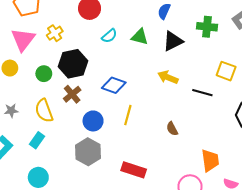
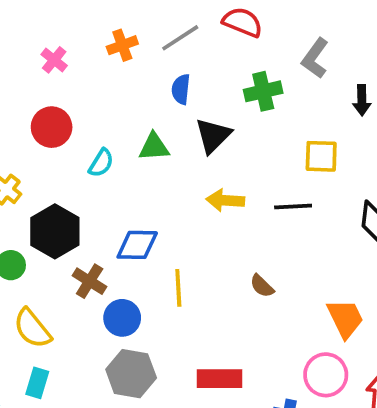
brown cross: (72, 94) -> (90, 281), moved

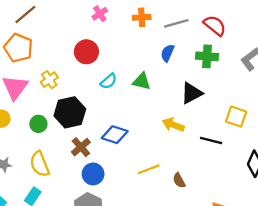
green cross: (263, 91) -> (207, 56), moved
black triangle: (213, 136) -> (191, 93), moved
yellow line: (178, 288) -> (149, 169), moved, turned 55

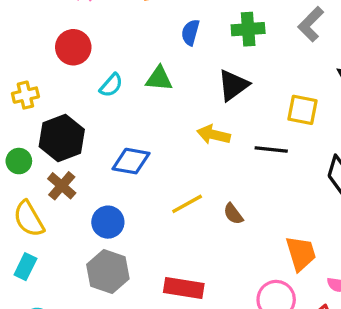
yellow cross: (49, 80) -> (25, 95), turned 30
brown cross: (81, 147) -> (62, 186), moved

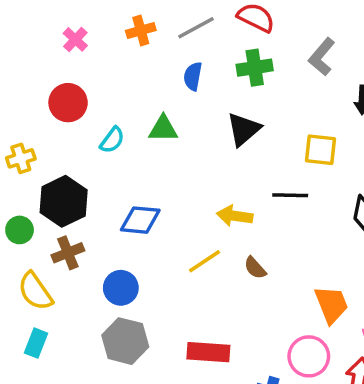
yellow arrow: (213, 135) -> (235, 216), moved
brown cross: (62, 186) -> (68, 253), turned 32

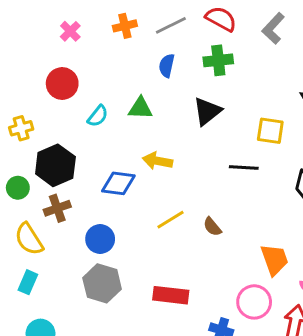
gray L-shape: (322, 57) -> (273, 28), moved
yellow arrow: (235, 216) -> (157, 161), moved

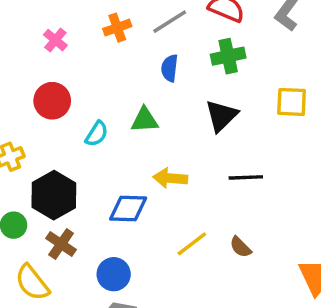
yellow square: (270, 131) -> (292, 102), moved
black line: (244, 167) -> (246, 177), moved
brown cross: (57, 208) -> (61, 244), turned -30

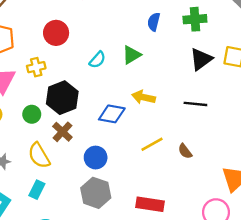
red circle: (52, 101) -> (56, 33), moved
black triangle: (221, 116) -> (201, 59), moved
green triangle: (144, 120) -> (132, 55), turned -36

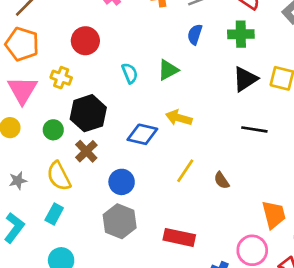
cyan semicircle: (97, 60) -> (130, 73), turned -66
yellow cross: (36, 67) -> (61, 78), turned 30
black line: (195, 104) -> (254, 129), moved
yellow line: (152, 144) -> (185, 171), turned -30

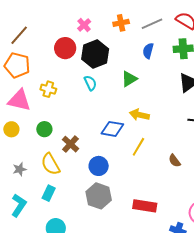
red circle: (85, 41) -> (65, 48), moved
cyan semicircle: (130, 73) -> (90, 83), moved
pink triangle: (22, 90) -> (19, 100), turned -45
black hexagon: (88, 113) -> (95, 54), moved
yellow line: (185, 171) -> (138, 147), moved

